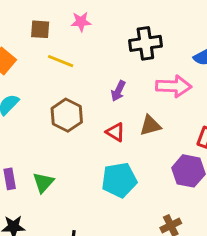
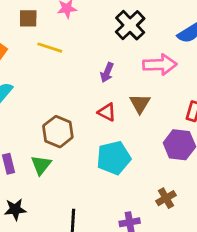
black cross: (145, 43) -> (130, 25), turned -32
brown hexagon: (67, 115) -> (58, 132), moved
brown triangle: (150, 125) -> (140, 104), turned -40

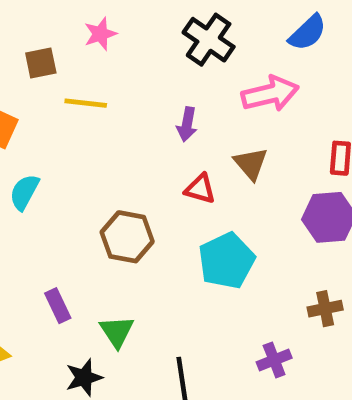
green triangle: (41, 165) -> (117, 331), moved
brown cross: (166, 198) -> (325, 309), turned 30

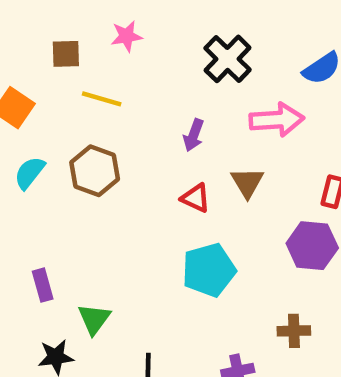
brown hexagon: (127, 237) -> (95, 171), moved

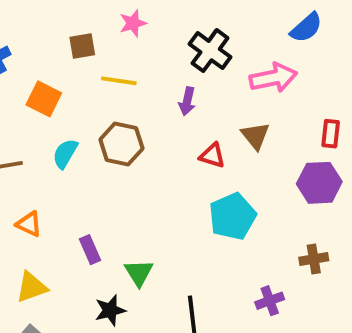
black cross: (228, 59) -> (210, 51), moved
purple arrow: (194, 135) -> (187, 101), moved

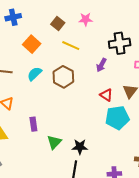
brown square: (82, 46) -> (58, 23), turned 32
black cross: (210, 51) -> (120, 43), turned 30
cyan pentagon: (232, 216) -> (117, 118), moved
black star: (110, 310) -> (80, 147), moved

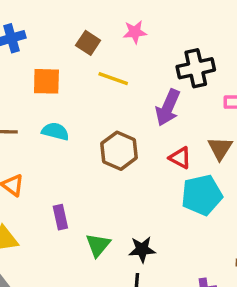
orange square: (32, 44) -> (46, 81), turned -36
purple arrow: (101, 65) -> (168, 108), size x1.5
cyan semicircle: (35, 74) -> (55, 131), turned 63
brown hexagon: (63, 77) -> (119, 151), moved

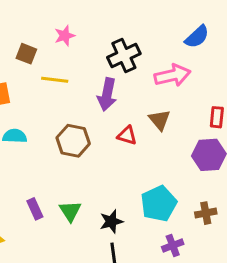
cyan pentagon: (202, 195) -> (159, 204), moved
green triangle: (98, 245) -> (70, 211), moved

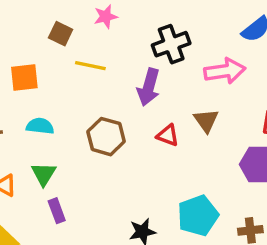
green triangle: (70, 211) -> (44, 174), moved

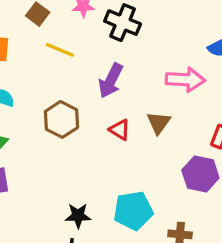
black cross: (171, 44) -> (123, 23), moved, turned 32

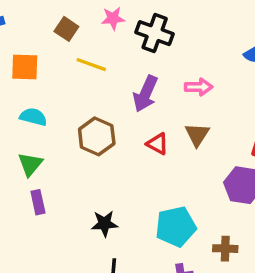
pink arrow: (185, 80) -> (199, 87), moved, size x0.7
black star: (78, 216) -> (104, 224), moved

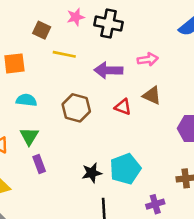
purple arrow: (145, 94) -> (108, 70), turned 76
brown triangle: (197, 135) -> (152, 95), turned -30
cyan pentagon: (176, 227) -> (125, 169), moved

